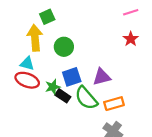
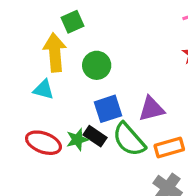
red ellipse: (27, 80) -> (43, 143), moved
green star: (53, 87) -> (77, 139), moved

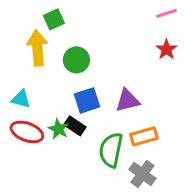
cyan triangle: (43, 89) -> (21, 99), moved
green star: (77, 139) -> (58, 129), turned -30
green semicircle: (129, 139) -> (111, 150), moved, turned 52

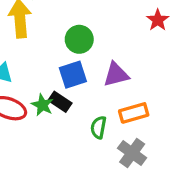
green circle: (76, 60) -> (79, 39), moved
green semicircle: (111, 150) -> (98, 127), size x0.6

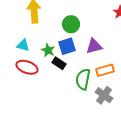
green star: (42, 105) -> (48, 50), moved
green semicircle: (98, 127) -> (83, 79), size x1.5

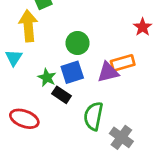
cyan triangle: (23, 45) -> (14, 58), moved, turned 48
red ellipse: (27, 67) -> (24, 119), moved
orange rectangle: (105, 70) -> (123, 63), moved

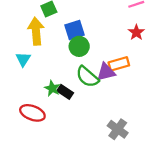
blue square: (72, 72) -> (74, 30), moved
green star: (47, 78) -> (52, 88), moved
green semicircle: (93, 116) -> (87, 77), moved, turned -60

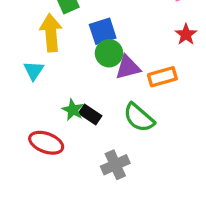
purple triangle: (106, 72) -> (128, 67), moved
green semicircle: (87, 77) -> (139, 118), moved
gray cross: (118, 129) -> (115, 165), moved, turned 30

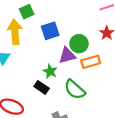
green circle: (109, 53) -> (79, 44), moved
green star: (73, 110) -> (50, 71), moved

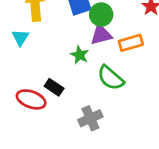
green circle: (79, 44) -> (101, 15), moved
black rectangle: (42, 87) -> (54, 87), moved

